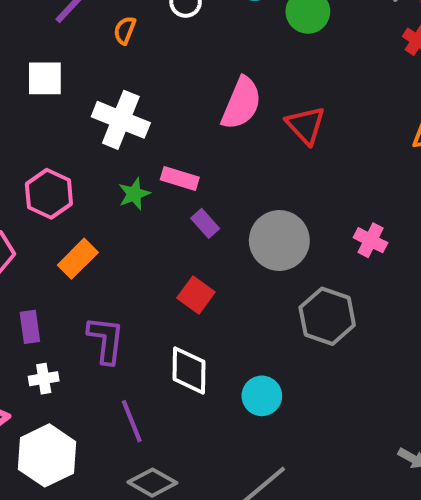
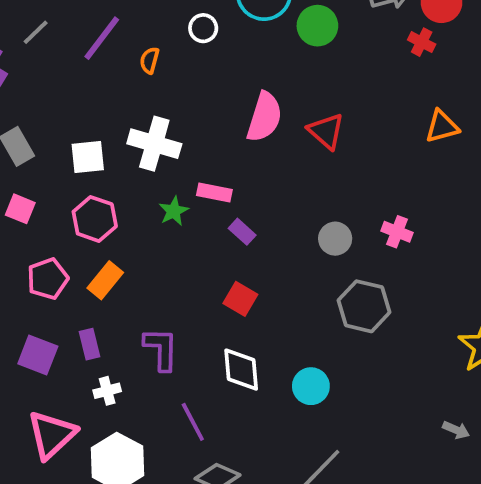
white square: (45, 78) -> (88, 157), moved
gray circle: (279, 241) -> (335, 239), moved, size x0.6
orange rectangle: (78, 259) -> (105, 280), moved

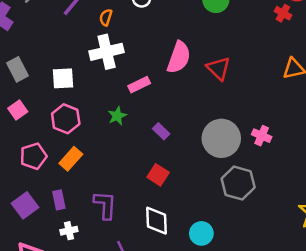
white cross: (154, 144) -> (107, 52), moved, turned -32
pink rectangle: (214, 193) -> (139, 85), moved, turned -40
pink square: (20, 209) -> (18, 110), turned 30
gray circle: (335, 239) -> (221, 138), size x1.8
purple square: (38, 355) -> (25, 205), turned 30

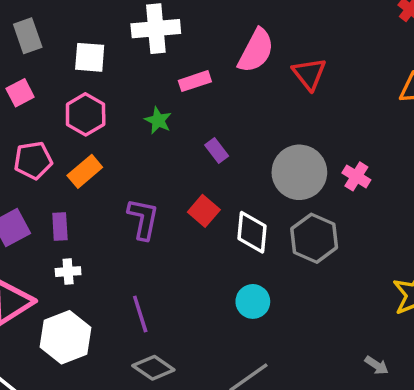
green star: (117, 116) -> (158, 120), turned -30
purple L-shape: (105, 205) -> (143, 219), moved
white diamond: (157, 221) -> (252, 232), moved

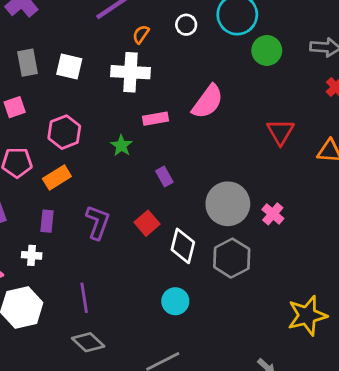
white square: (90, 57) -> (69, 67), moved
red triangle: (309, 74) -> (280, 132), moved
purple rectangle: (60, 226) -> (47, 221), moved

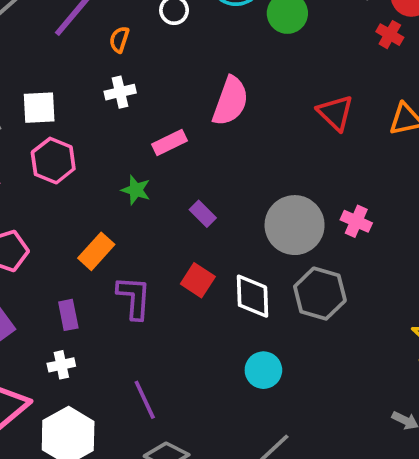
white cross: (130, 72) -> (120, 92), size x0.6
pink hexagon: (64, 132) -> (53, 161), moved
orange rectangle: (57, 178) -> (96, 251), moved

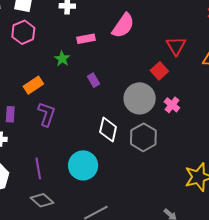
red square: (198, 280) -> (159, 71), moved
cyan circle: (263, 370) -> (83, 165), moved, size x1.5

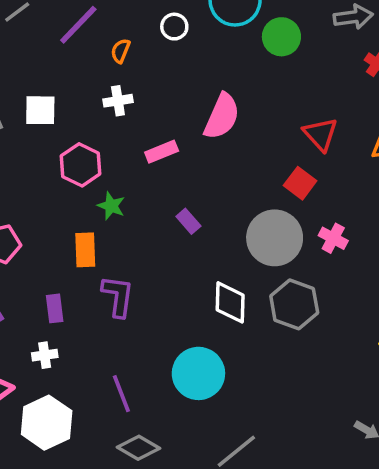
pink hexagon: (23, 32) -> (81, 165), moved
green star: (62, 59) -> (111, 206), moved
orange rectangle: (33, 85) -> (85, 250), turned -48

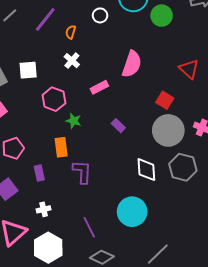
white cross: (118, 101) -> (72, 61), turned -35
red square: (300, 183) -> (165, 100), moved
purple rectangle: (55, 308) -> (39, 173), moved

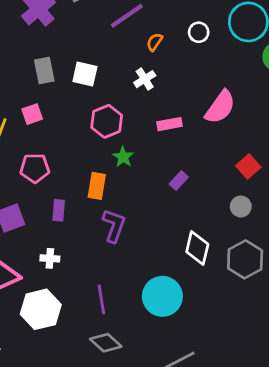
purple rectangle: (118, 126) -> (179, 181), turned 72
gray circle: (168, 130) -> (241, 207), size x0.5

